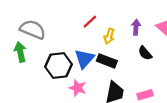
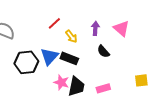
yellow arrow: (109, 36) -> (71, 36), turned -56
pink star: (78, 88) -> (61, 82), moved

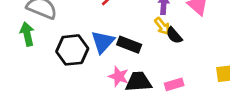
yellow arrow: (71, 36) -> (162, 26), moved
black trapezoid: (76, 86) -> (138, 82), turned -105

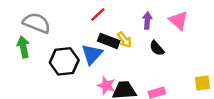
yellow arrow: (162, 26) -> (124, 40), moved
black rectangle: (129, 45) -> (109, 41), moved

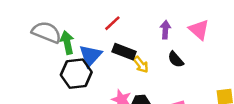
yellow arrow: (124, 40) -> (141, 65), moved
green arrow: (23, 47) -> (67, 43), moved
blue triangle: (92, 54) -> (90, 56), moved

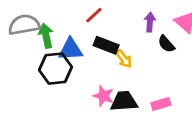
gray semicircle: (47, 32) -> (24, 25), turned -32
blue triangle: (90, 56) -> (71, 49), turned 45
black semicircle: (176, 59) -> (166, 44), moved

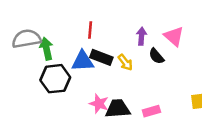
red line: (94, 15) -> (90, 30), turned -42
blue triangle: (71, 49) -> (83, 61), moved
yellow arrow: (124, 59) -> (125, 62), moved

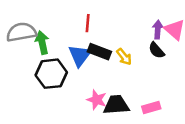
purple arrow: (141, 36) -> (158, 30), moved
blue triangle: (83, 61) -> (80, 56), turned -50

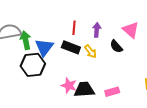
red line: (88, 23) -> (74, 28), moved
purple arrow: (158, 30) -> (97, 30), moved
blue triangle: (80, 56) -> (44, 47), moved

